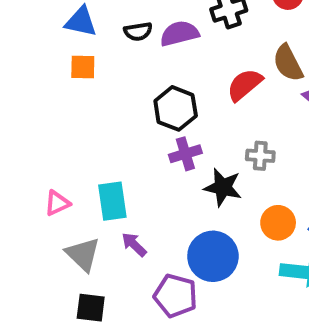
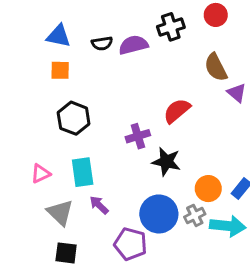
red semicircle: (245, 85) -> (177, 111), moved
black hexagon: (176, 108) -> (74, 118), moved
gray cross: (260, 156) -> (195, 215), moved, turned -30

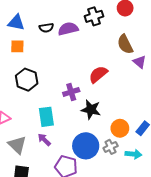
cyan rectangle: (83, 172) -> (46, 117), moved
cyan arrow: (228, 226) -> (133, 154), size x0.7

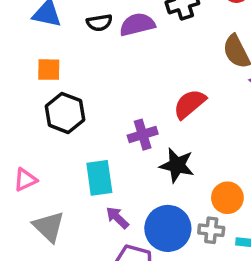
orange square: (17, 46) -> (49, 70), moved
purple arrow: (44, 140) -> (117, 218), moved
gray cross: (111, 147) -> (211, 230), turned 32

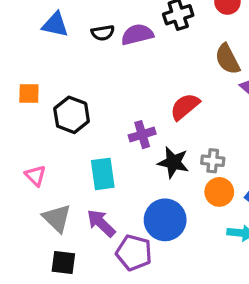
orange square: (49, 70) -> (29, 93), moved
pink triangle: (25, 180) -> (35, 176), turned -50
purple arrow: (117, 218) -> (101, 223), moved, size x1.4
gray cross: (211, 230) -> (213, 161), moved

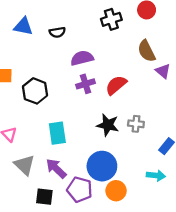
purple semicircle: (137, 34) -> (82, 58), moved
purple cross: (142, 135) -> (85, 84), moved
orange circle: (219, 192) -> (116, 191), moved
black square: (63, 263) -> (44, 197), moved

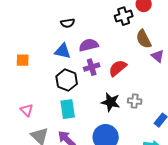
black cross: (111, 19) -> (124, 16), moved
blue triangle: (23, 26) -> (63, 51), moved
black hexagon: (35, 91) -> (67, 80), moved

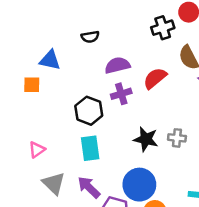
blue triangle: (63, 51) -> (50, 60), moved
red semicircle: (118, 68) -> (155, 78), moved
pink triangle: (27, 110) -> (37, 150), turned 40

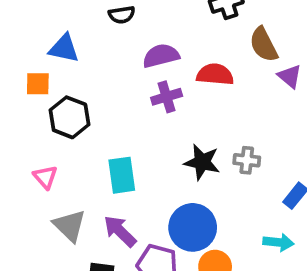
red semicircle: (155, 78) -> (215, 74), turned 45
black hexagon: (89, 111) -> (70, 117), moved
pink triangle: (37, 150) -> (45, 177), turned -36

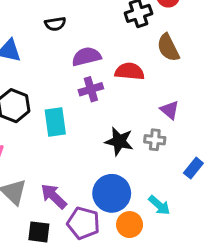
purple triangle: (290, 76) -> (170, 110), moved
cyan rectangle: (122, 175) -> (55, 122), moved
cyan arrow: (278, 242) -> (159, 205), moved, turned 35

